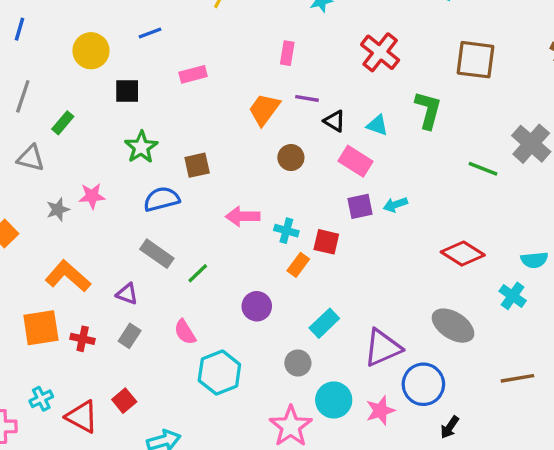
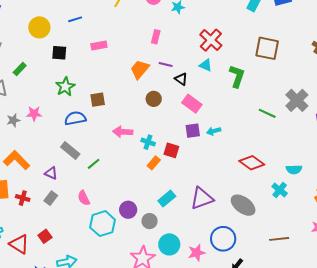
cyan triangle: (377, 125) -> (206, 65), moved
purple circle: (257, 306) -> (128, 210), moved
purple triangle: (383, 348) -> (202, 198), moved

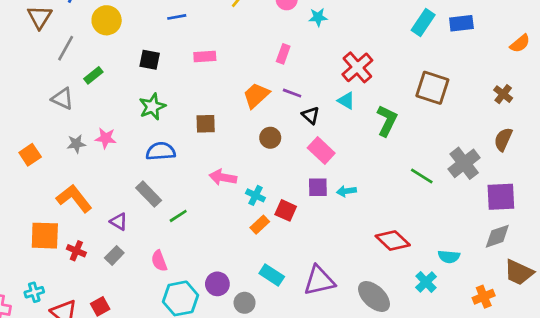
yellow circle: (39, 27) -> (107, 20), moved
brown square: (98, 100) -> (206, 124), moved
cyan rectangle: (167, 199) -> (272, 275), turned 66

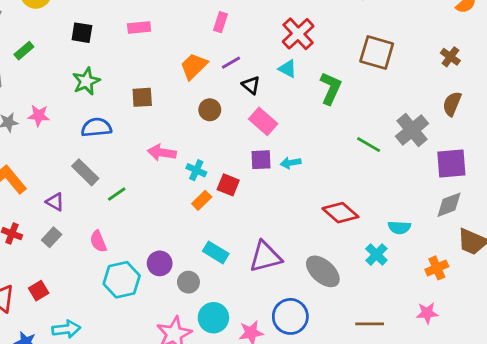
purple line: (292, 93) -> (231, 63), turned -48

